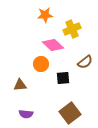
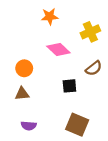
yellow cross: (72, 29) -> (90, 32), moved
orange circle: (41, 64) -> (24, 68), moved
brown square: (70, 113) -> (77, 125), turned -30

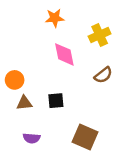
pink diamond: (58, 50) -> (64, 54), turned 35
orange circle: (24, 68) -> (15, 80), moved
black square: (69, 86) -> (56, 101), moved

